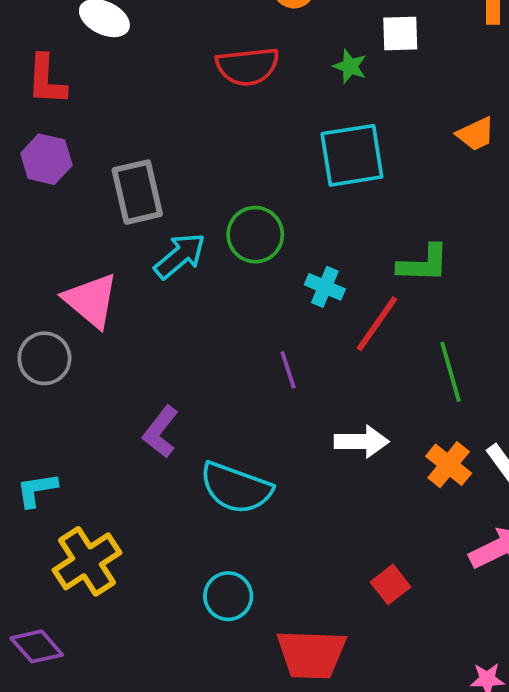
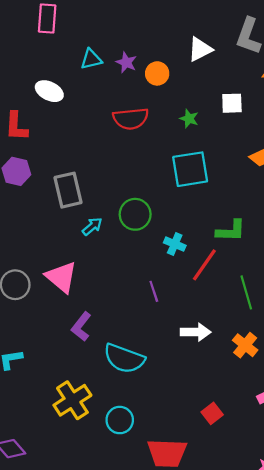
white square: (400, 34) -> (232, 103), moved
cyan arrow: (180, 256) -> (92, 226), size x0.7
pink triangle: (91, 300) -> (61, 277), moved
yellow cross: (87, 561) -> (72, 400), moved

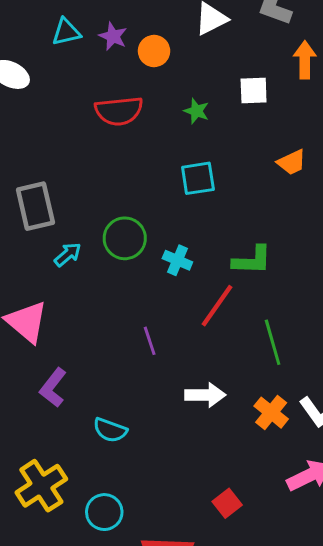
cyan square: (190, 169) -> (198, 178), size x0.7
cyan cross: (175, 244) -> (177, 260), moved
cyan semicircle: (124, 358) -> (110, 430), size x0.6

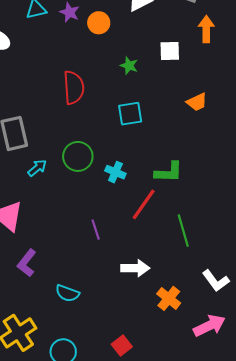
red semicircle: (119, 111) -> (74, 88), moved, turned -88
orange cross: (271, 413) -> (169, 298), moved
red square: (227, 503) -> (122, 345), moved

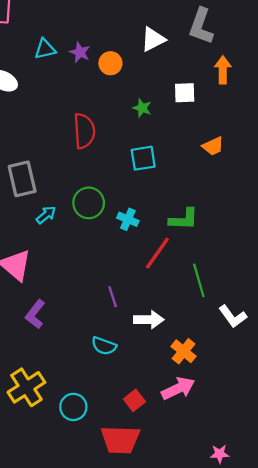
purple line: (96, 230) -> (113, 297), moved
white L-shape: (216, 281) -> (233, 316), moved
cyan semicircle: (67, 293) -> (104, 346), moved
pink arrow: (209, 326) -> (178, 388), moved

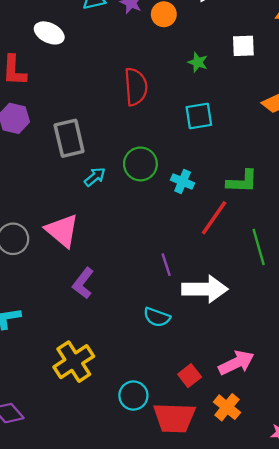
white arrow: (149, 320) -> (205, 289), size x1.4
orange cross: (184, 351) -> (227, 407), moved
cyan circle: (73, 407) -> (133, 396), moved

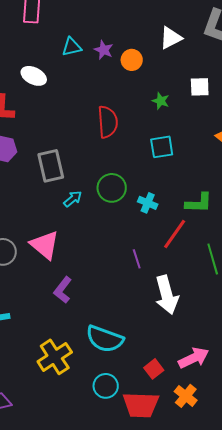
purple line: (166, 265) -> (137, 259), moved
white arrow: (205, 289) -> (167, 295), turned 75
cyan semicircle: (157, 317) -> (105, 339), moved, size x1.6

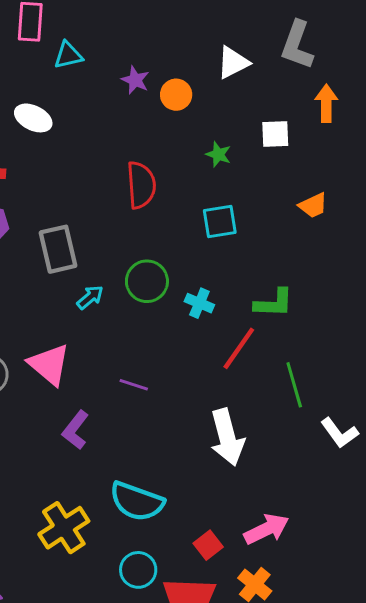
cyan triangle: (72, 47) -> (68, 55), moved
purple line: (137, 259) -> (134, 385), moved, turned -54

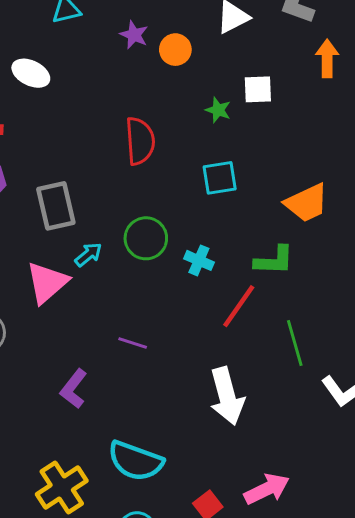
white square: (275, 134) -> (258, 89), moved
orange trapezoid: (313, 205) -> (307, 203), moved, size x1.5
pink triangle: (49, 364) -> (47, 283), moved, turned 39

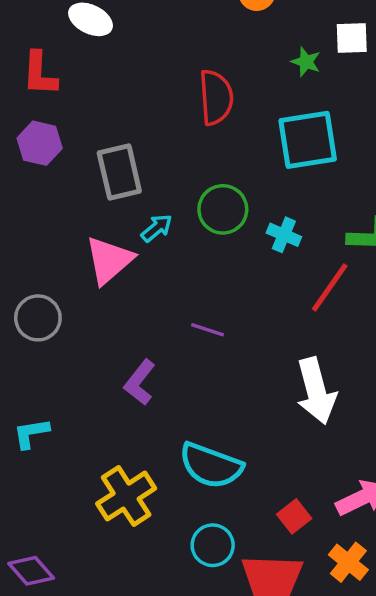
cyan square: (220, 178) -> (308, 140), size x1.5

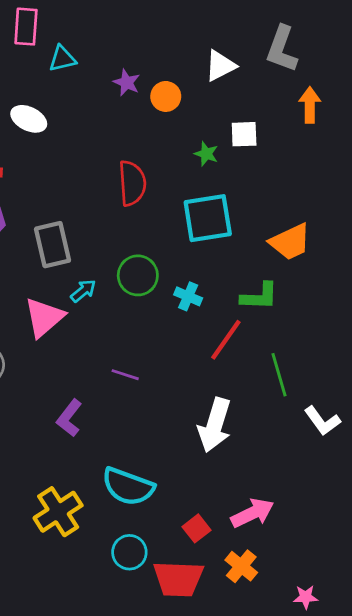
white arrow: (316, 391) -> (215, 425), turned 32

